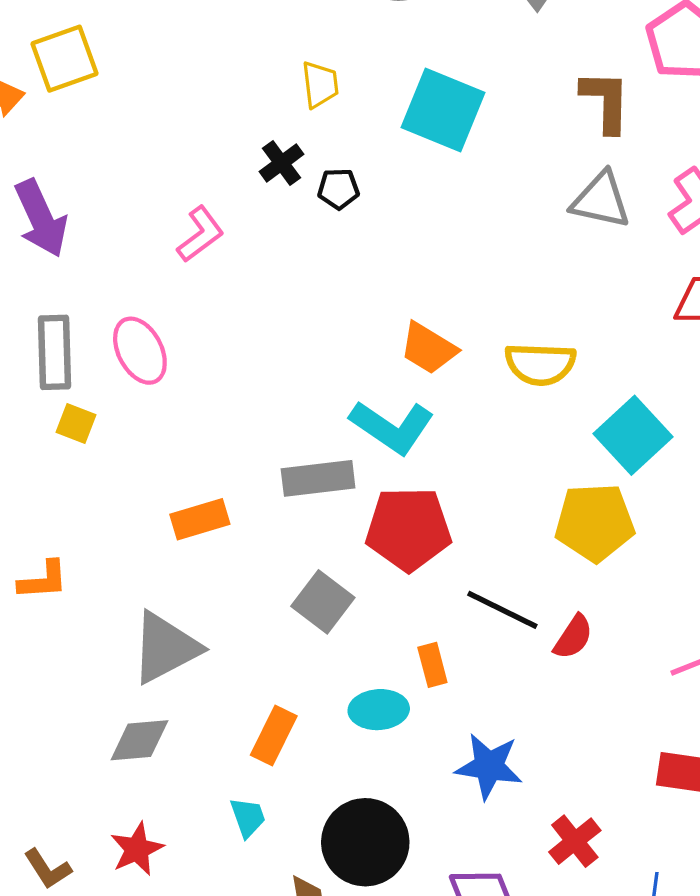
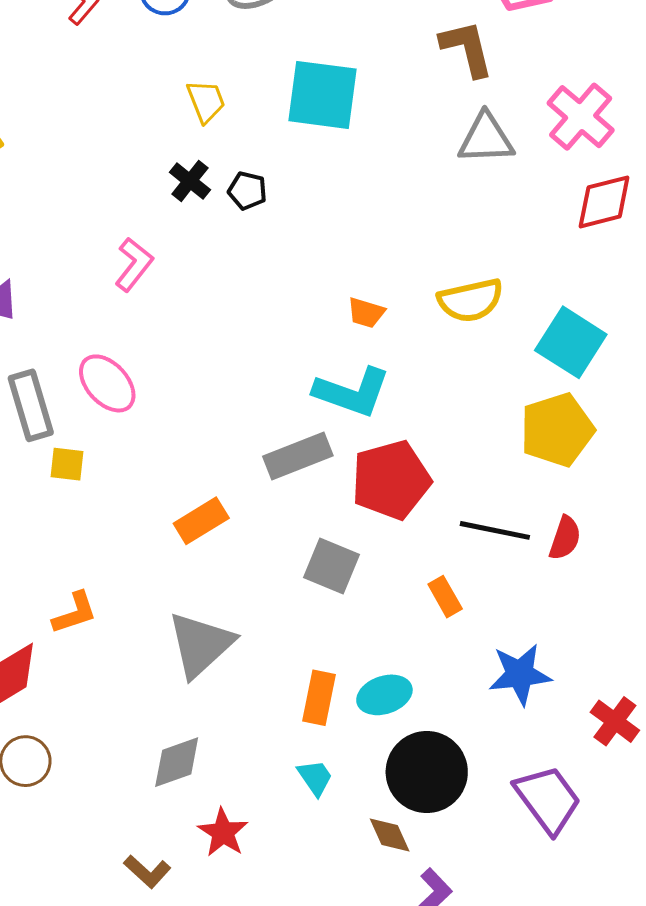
black pentagon: (338, 189) -> (247, 191), turned 30
orange trapezoid: (428, 348) -> (366, 313), size x0.7
cyan ellipse: (379, 710) -> (384, 695), moved
gray diamond: (139, 740) -> (177, 762), moved

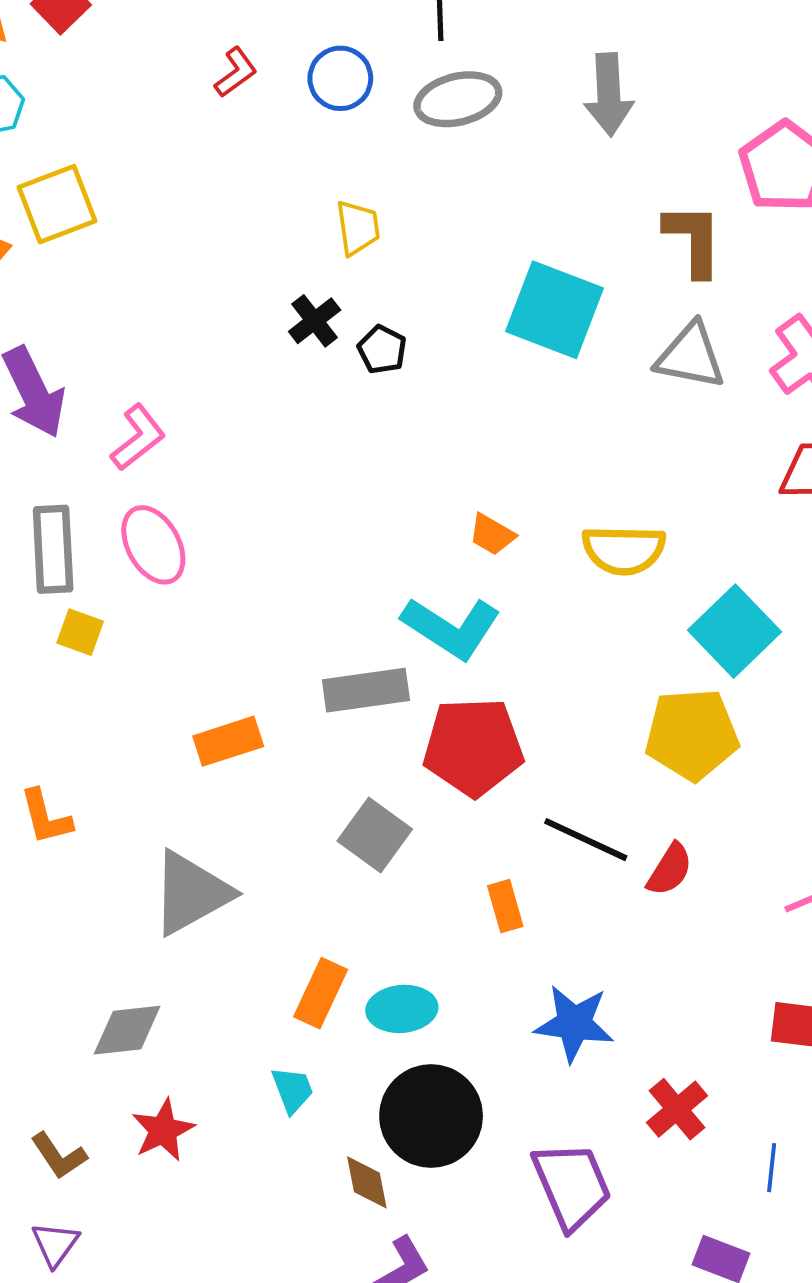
cyan square: (323, 95) -> (554, 310), moved
pink L-shape: (134, 264) -> (138, 438), moved
orange L-shape: (75, 613) -> (46, 817), turned 81

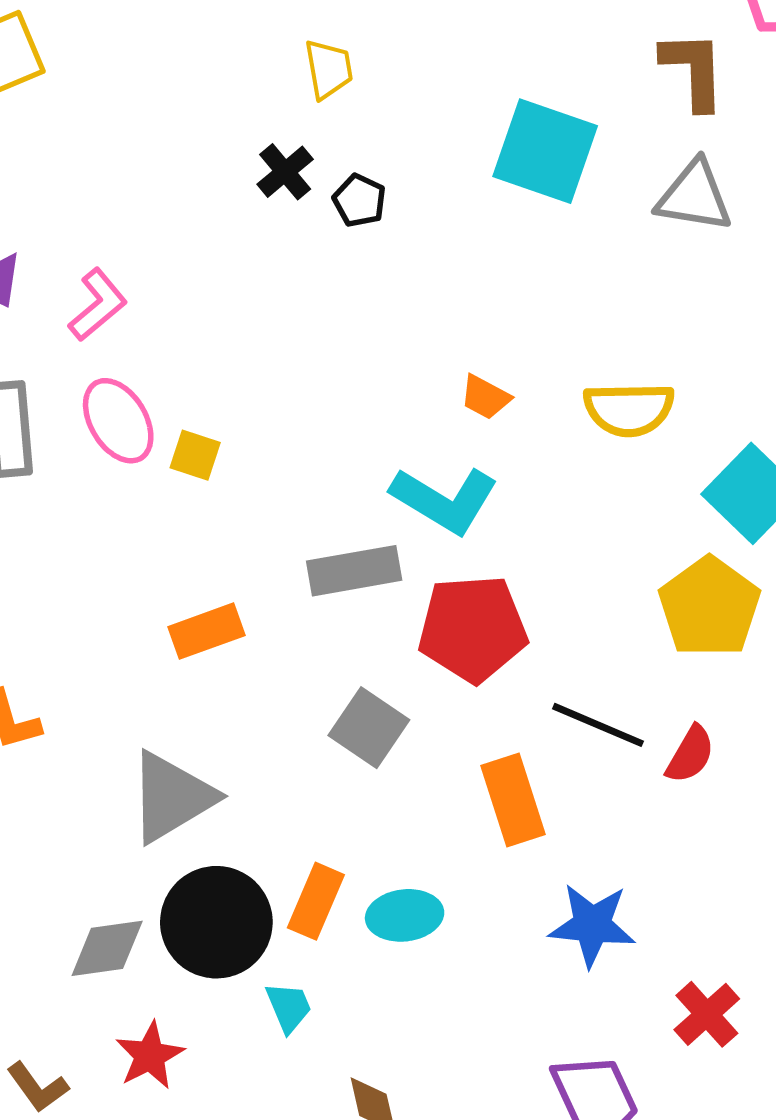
yellow square: (80, 632) -> (195, 455), moved
yellow pentagon: (692, 734) -> (709, 607), turned -30
orange rectangle: (505, 906) -> (513, 800), size x1.6
black circle: (431, 1116) -> (216, 922), moved

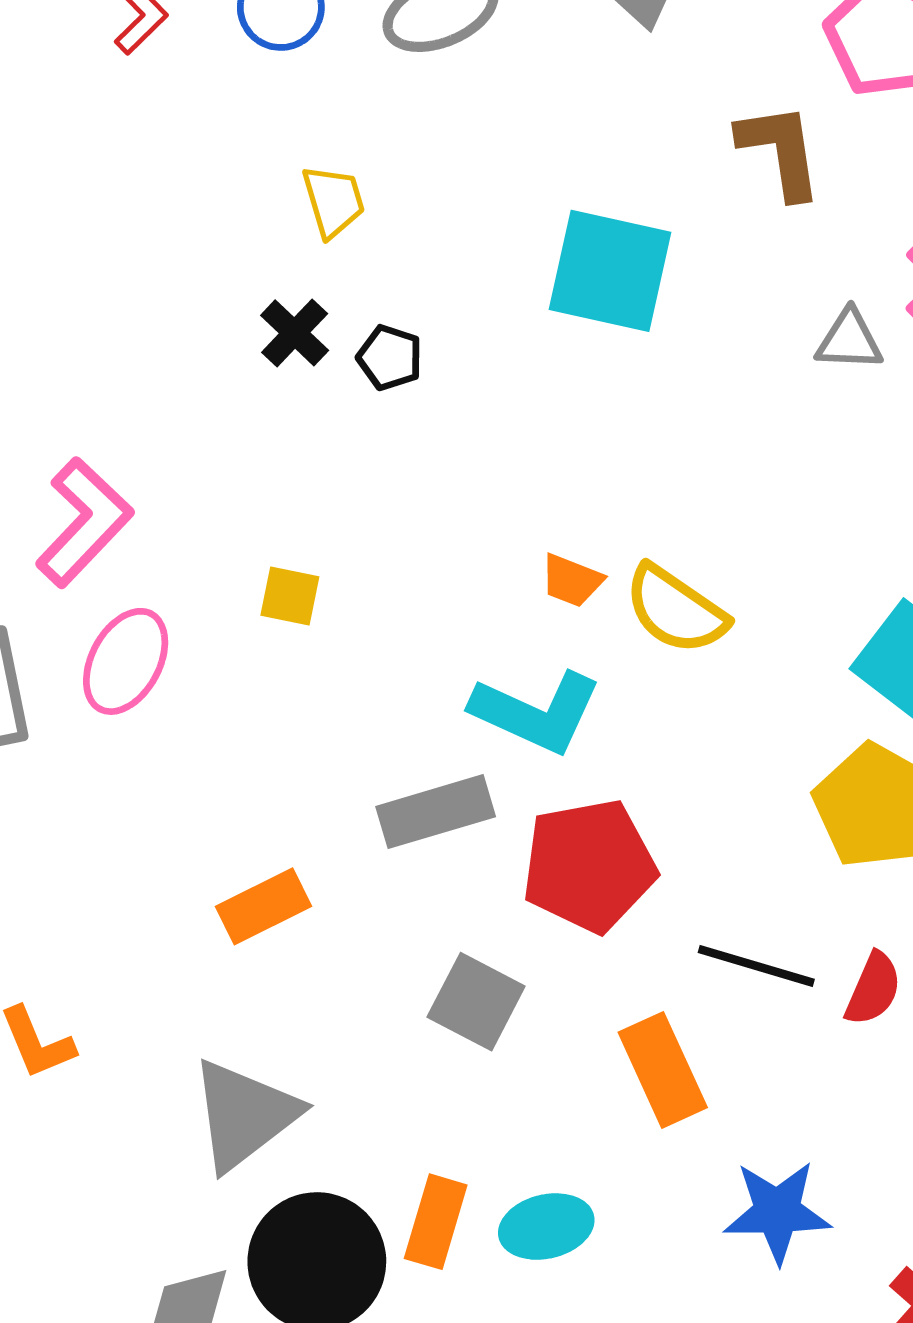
gray triangle: (694, 196) -> (849, 340), moved, size x0.7
pink L-shape: (98, 305) -> (84, 522), size x1.4
yellow semicircle: (629, 409) -> (676, 610), moved, turned 42
pink ellipse: (118, 421) -> (126, 661), turned 66
yellow square: (195, 455) -> (290, 596), moved

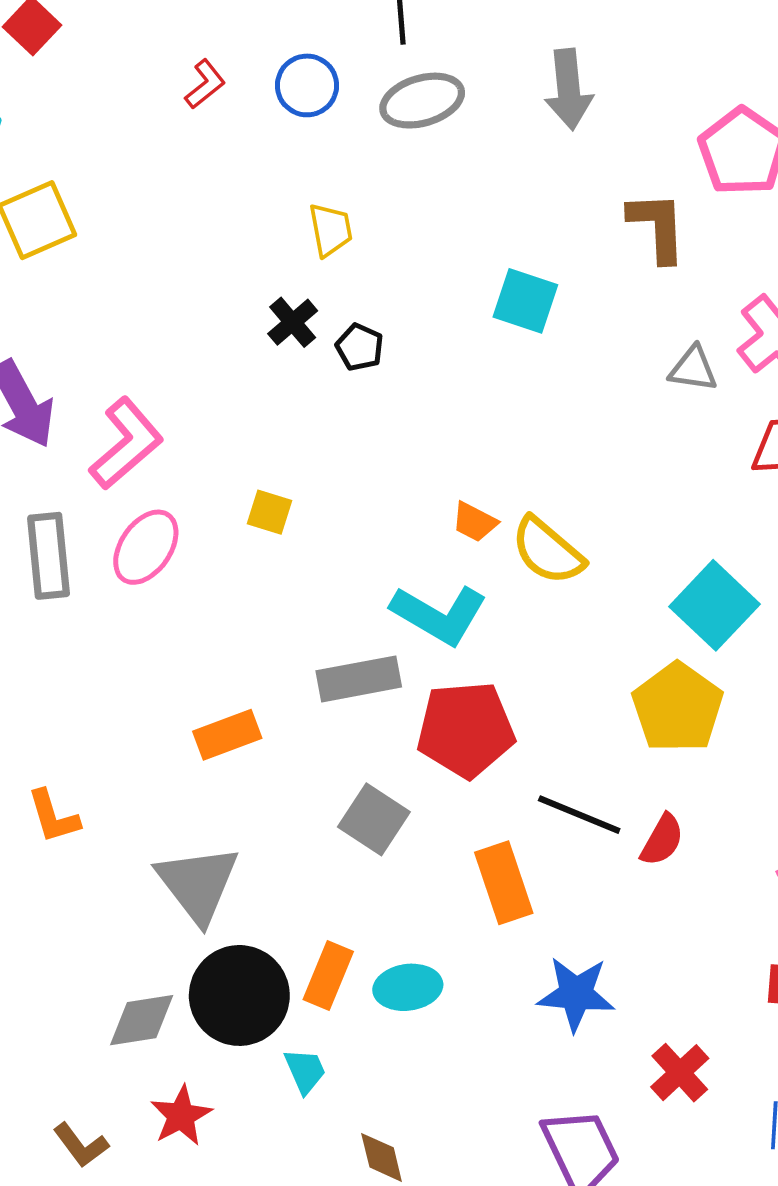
cyan square: (610, 271) -> (525, 301), size x0.7
gray triangle: (244, 1115) -> (198, 884), turned -36

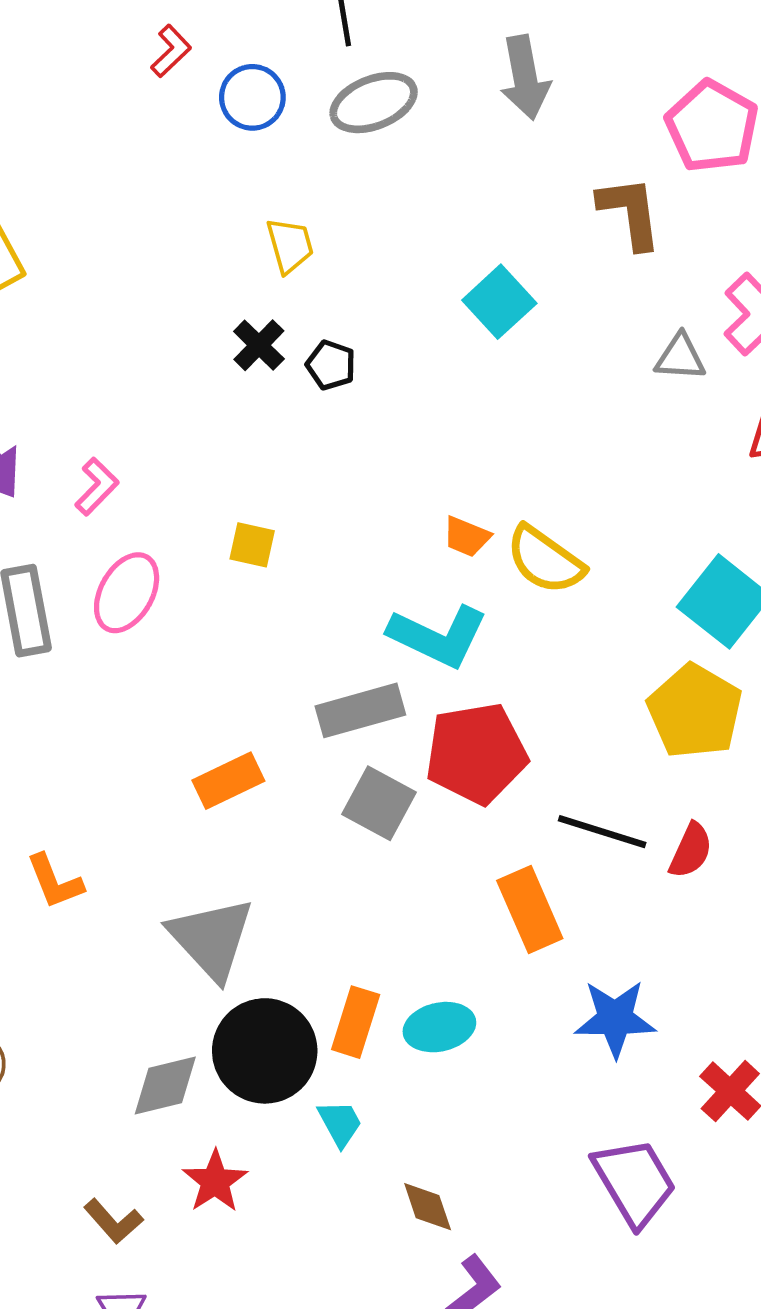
red L-shape: (205, 84) -> (171, 51), moved
cyan square: (525, 301) -> (499, 302), turned 34
pink L-shape: (126, 444) -> (97, 487), size x0.6
gray square: (374, 819) -> (379, 803), moved

